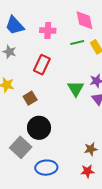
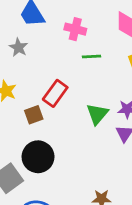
green line: (77, 42) -> (91, 57), moved
red rectangle: (42, 65) -> (55, 93), moved

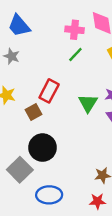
pink cross: (75, 29) -> (74, 30), moved
green line: (91, 57) -> (75, 55), turned -35

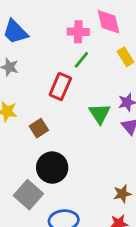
red rectangle: (49, 91) -> (60, 87), moved

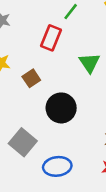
black circle: (52, 168) -> (61, 108), moved

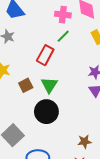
green triangle: (89, 63) -> (49, 85), moved

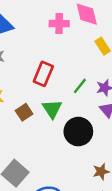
green line: (63, 36) -> (80, 86), moved
black circle: (46, 112) -> (78, 132), moved

